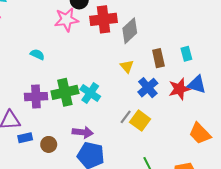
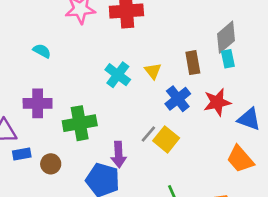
gray diamond: (130, 31) -> (226, 37), moved
blue triangle: (197, 84) -> (249, 119), moved
green cross: (65, 92) -> (80, 123), moved
cyan cross: (90, 93) -> (118, 75), moved
purple arrow: (83, 132) -> (119, 155), moved, turned 78

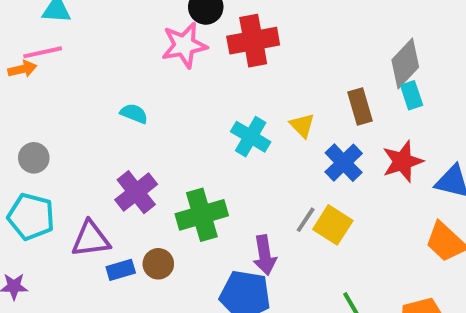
purple cross: (38, 103) -> (136, 192), turned -32
brown circle: (51, 164) -> (158, 264), moved

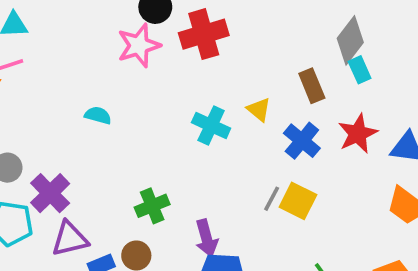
purple cross: (136, 192) -> (50, 193), moved
green cross: (202, 215) -> (152, 206), moved, size x0.7
purple arrow: (265, 255) -> (206, 238), moved

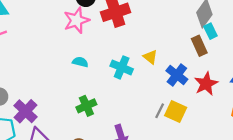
brown rectangle: (312, 86) -> (199, 46), moved
cyan semicircle: (98, 115) -> (80, 62), moved
red star: (358, 134) -> (206, 84), moved
green cross: (152, 206) -> (86, 106), moved

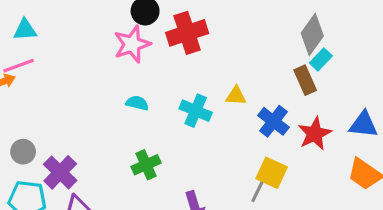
cyan rectangle: (210, 31) -> (321, 59), turned 70
yellow triangle: (150, 57) -> (236, 96), turned -35
gray line: (160, 111) -> (257, 192), moved

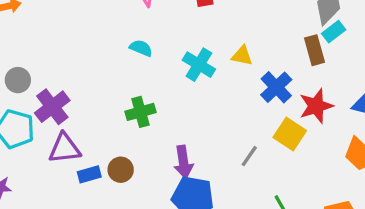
yellow square: (272, 173) -> (290, 134), moved

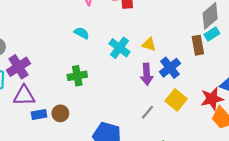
red star: (316, 106) -> (212, 99), moved
purple arrow: (183, 162) -> (147, 74), moved

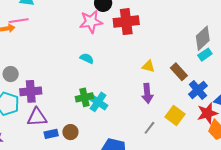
brown rectangle: (198, 45) -> (179, 72), moved, turned -30
cyan cross: (119, 48) -> (98, 102), moved
purple cross: (18, 67) -> (31, 91), turned 30
blue cross: (170, 68) -> (198, 90), moved

